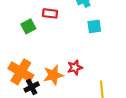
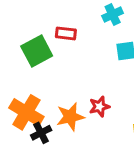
green square: (28, 26) -> (37, 51), size x1.5

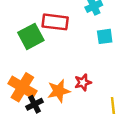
red rectangle: (66, 33) -> (55, 22), size x1.5

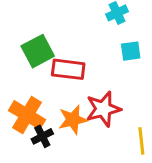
red rectangle: (55, 22) -> (68, 69), moved
red star: (83, 82) -> (103, 109), size x1.6

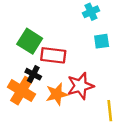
green square: (38, 51) -> (30, 41), turned -30
black cross: (42, 136) -> (33, 74), moved, turned -35

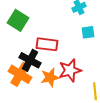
green square: (30, 41) -> (18, 20), moved
black cross: (33, 74) -> (30, 60), size x1.5

